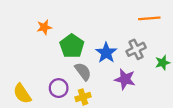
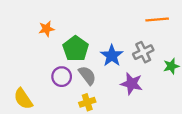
purple circle: (59, 88) -> (62, 77), moved

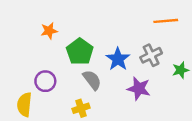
purple circle: (62, 77) -> (45, 81), moved
yellow semicircle: (23, 99) -> (24, 105), turned 40
yellow cross: (87, 102) -> (81, 108), moved

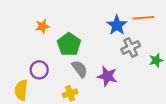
blue star: (118, 59) -> (117, 25), moved
purple star: (139, 89) -> (107, 76), moved

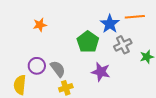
green pentagon: (69, 44) -> (88, 42), moved
gray semicircle: (80, 69) -> (58, 69), moved

